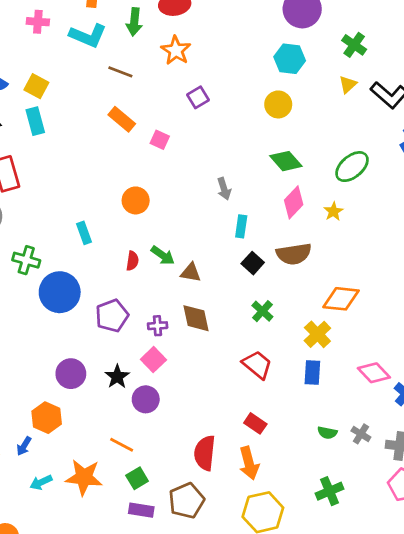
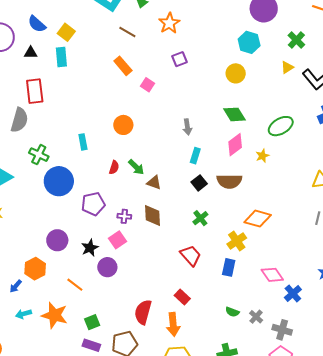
orange line: (122, 445) -> (75, 285), moved

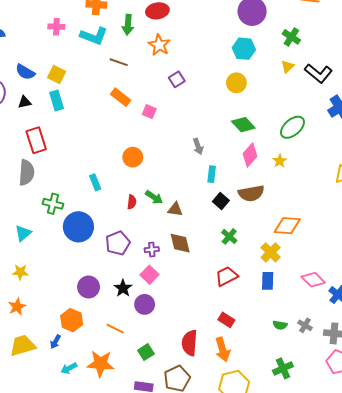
red trapezoid: (191, 256) -> (227, 276), turned -65
green square: (92, 322) -> (146, 352), moved

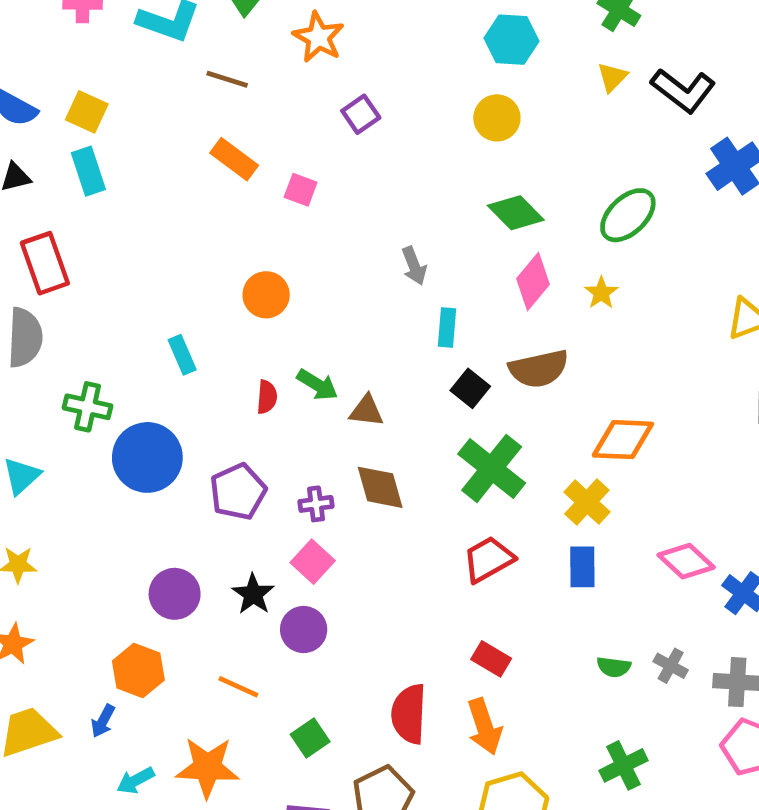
green cross: (229, 236) -> (492, 468), size x1.8

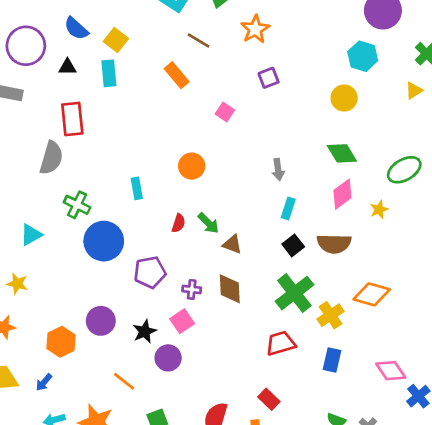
orange rectangle: (234, 159) -> (177, 75), moved
yellow cross: (587, 502) -> (331, 315), moved
orange hexagon: (138, 671) -> (61, 342), moved

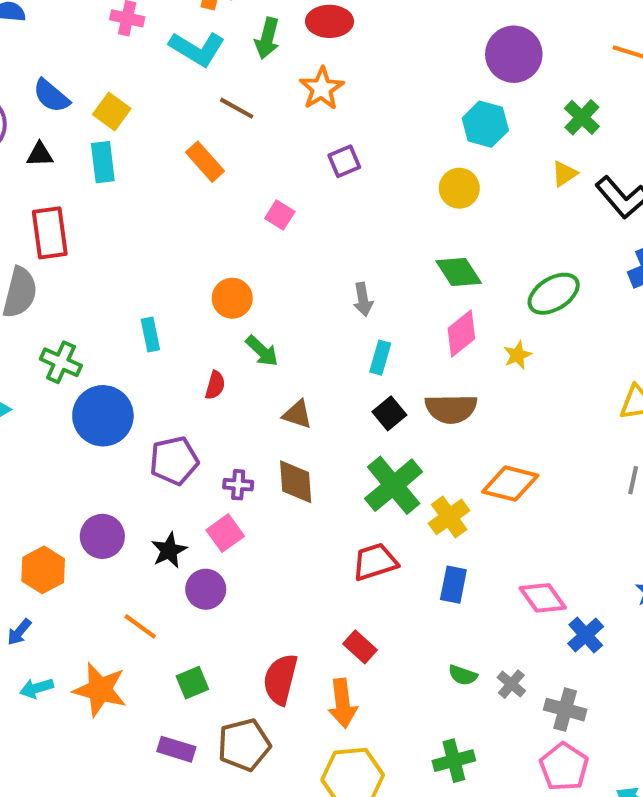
green arrow: (208, 223) -> (262, 351), moved

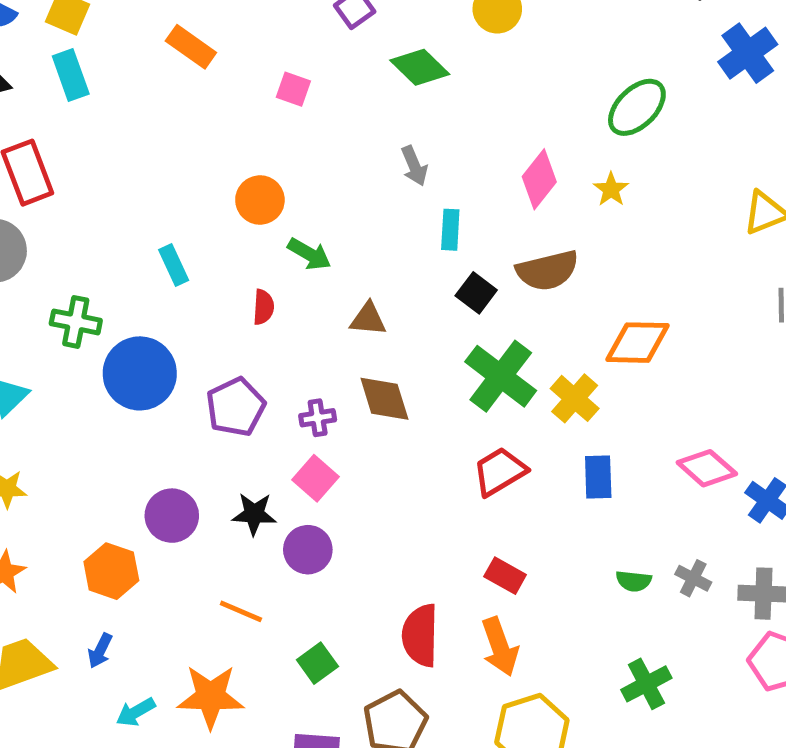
green diamond: (459, 272) -> (420, 67), moved
black star: (169, 550) -> (254, 514), turned -30

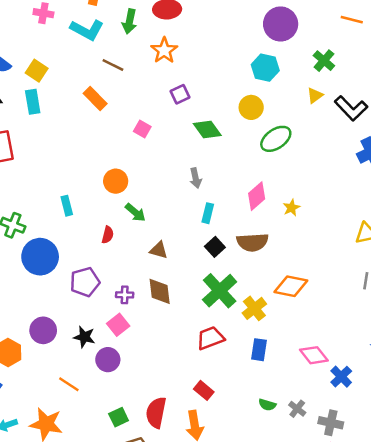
green ellipse: (637, 107) -> (276, 139), moved
green square: (317, 663) -> (119, 417), moved

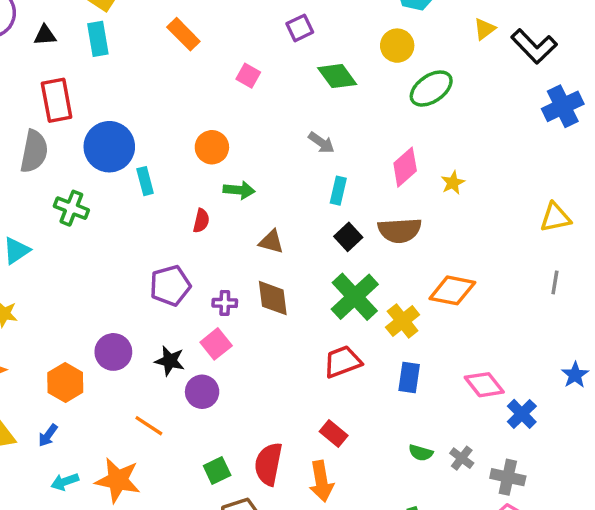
gray arrow: (196, 178) -> (321, 143), turned -42
green arrow: (135, 213) -> (239, 190), turned -35
blue circle: (40, 257) -> (109, 147), moved

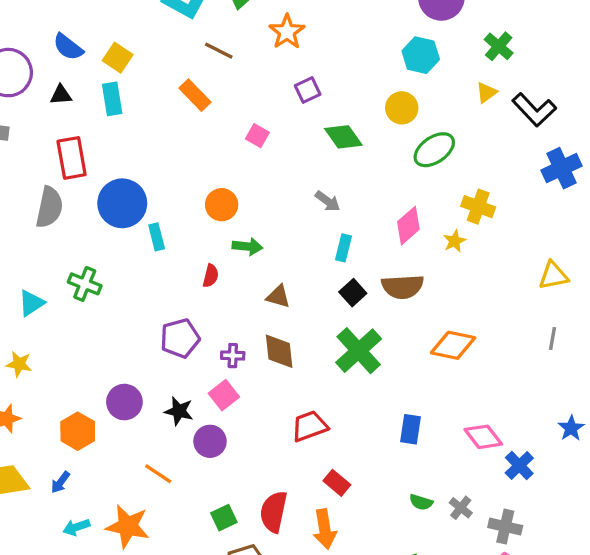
green cross: (71, 208) -> (85, 284), moved
yellow cross: (403, 321) -> (478, 207), moved, turned -32
red trapezoid: (342, 362) -> (310, 426), moved

